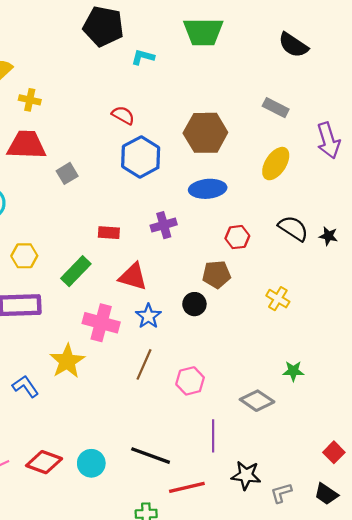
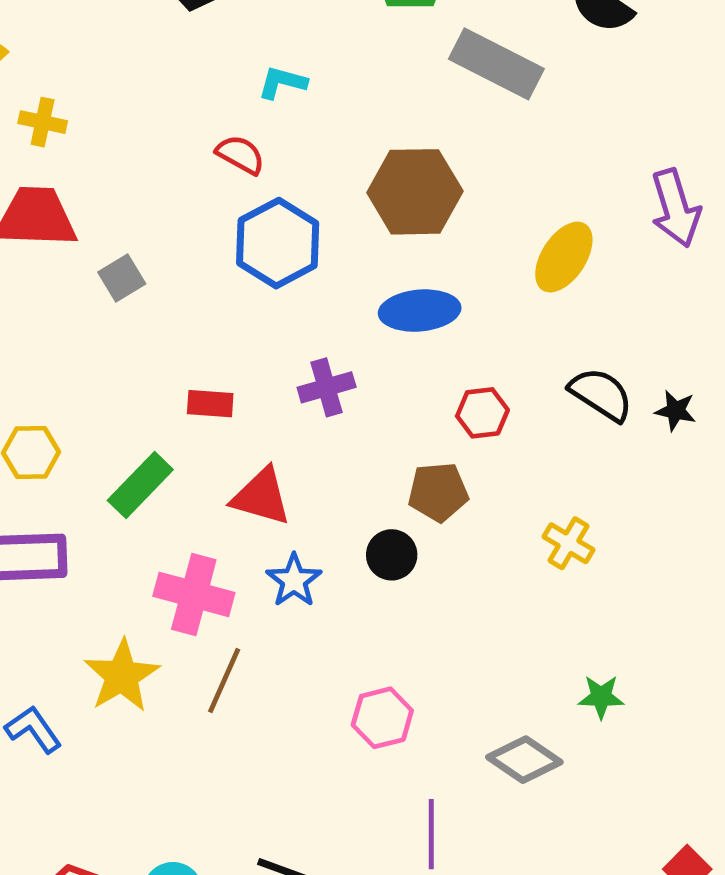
cyan L-shape: (143, 57) -> (282, 82), moved
gray rectangle: (276, 108) -> (496, 64), moved, size x1.6
brown line: (144, 364) -> (224, 681), moved

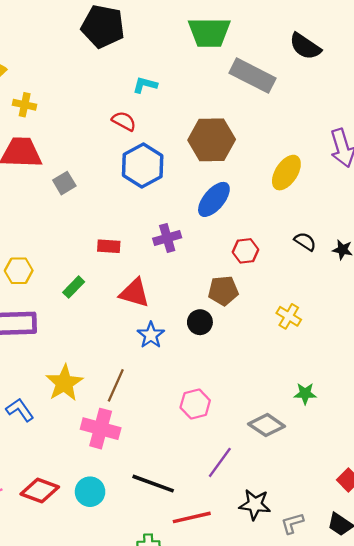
blue ellipse: (420, 311) -> (214, 199), turned -45
black semicircle: (601, 394) -> (305, 242), size x0.7
green rectangle: (140, 485) -> (74, 287), size x0.7
pink cross: (194, 594) -> (101, 429), moved
purple line: (431, 834) -> (220, 462), turned 36

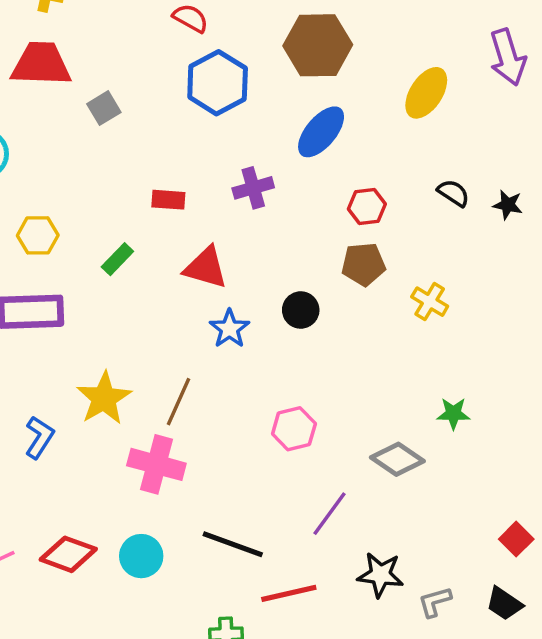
brown pentagon: (223, 291) -> (363, 264), moved
blue L-shape: (20, 410) -> (39, 437), turned 68

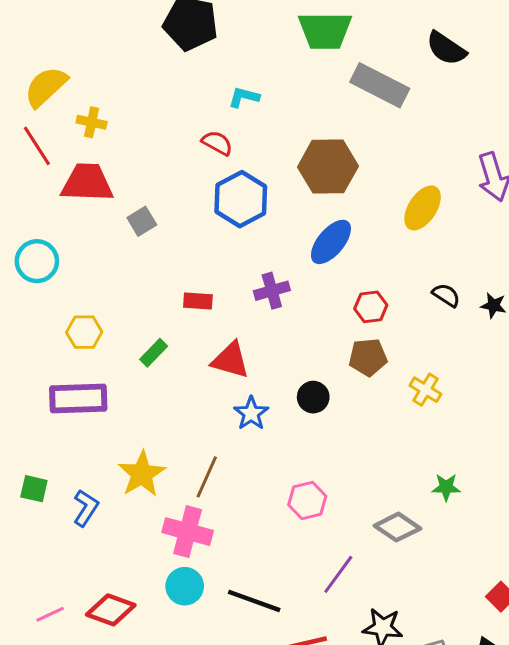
cyan circle: (141, 556) -> (185, 586), moved

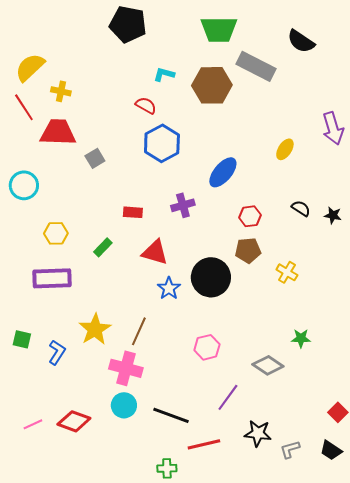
brown hexagon: (328, 167) -> (212, 85), moved
yellow ellipse: (423, 208) -> (285, 149), size x0.7
black circle: (313, 397) -> (211, 277), size x1.8

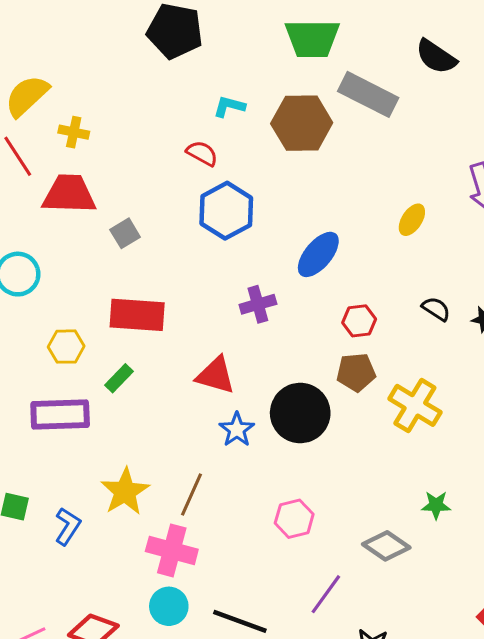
red rectangle: (133, 212) -> (137, 315), moved, size x1.8
green rectangle: (103, 247) -> (119, 378), moved
yellow cross: (287, 272) -> (415, 405), size x1.6

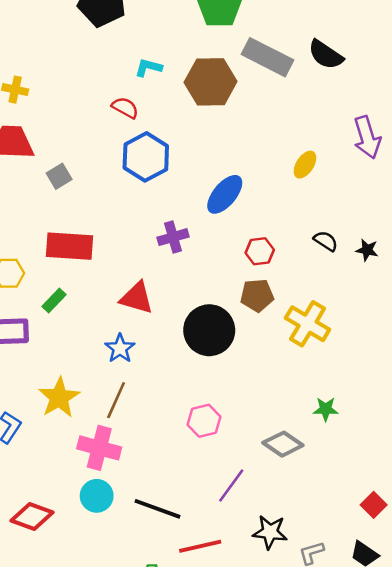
black semicircle: (436, 57) -> (326, 55), moved
blue star: (237, 430) -> (120, 348), moved

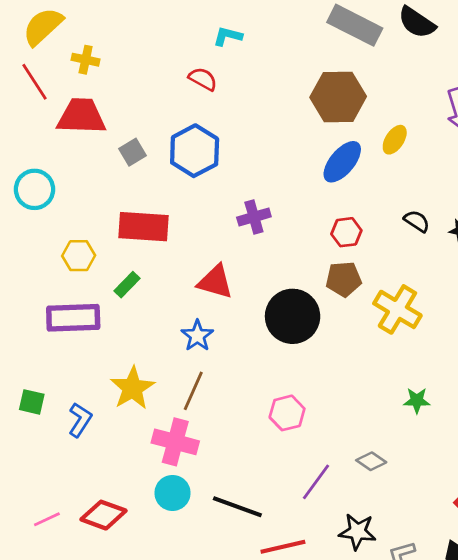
brown hexagon: (211, 82) -> (338, 97), moved
blue hexagon: (146, 157) -> (195, 151), moved
blue ellipse: (225, 194) -> (342, 162), moved
gray diamond: (283, 444) -> (371, 461), moved, size x0.7

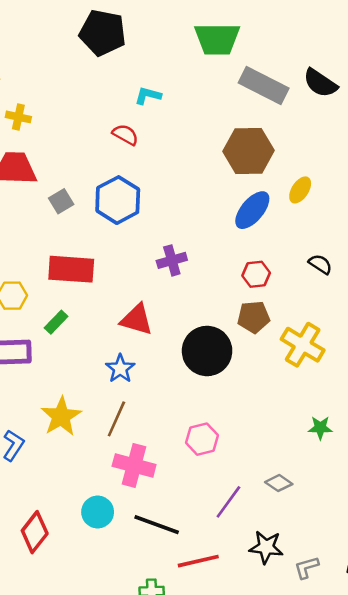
pink cross: (175, 442) -> (134, 465), moved
red diamond: (104, 515) -> (35, 532), turned -72

